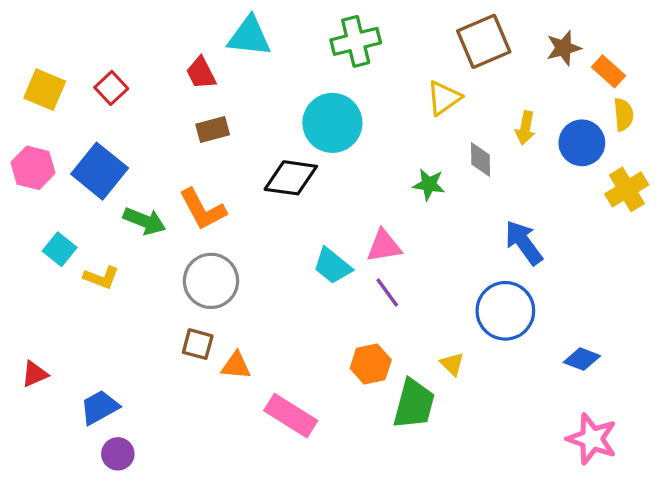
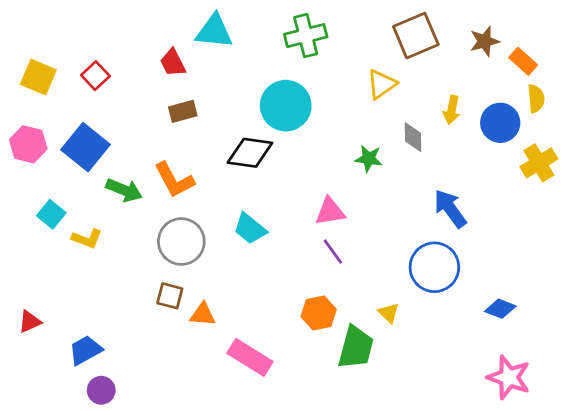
cyan trapezoid: (332, 266) -> (250, 229), moved

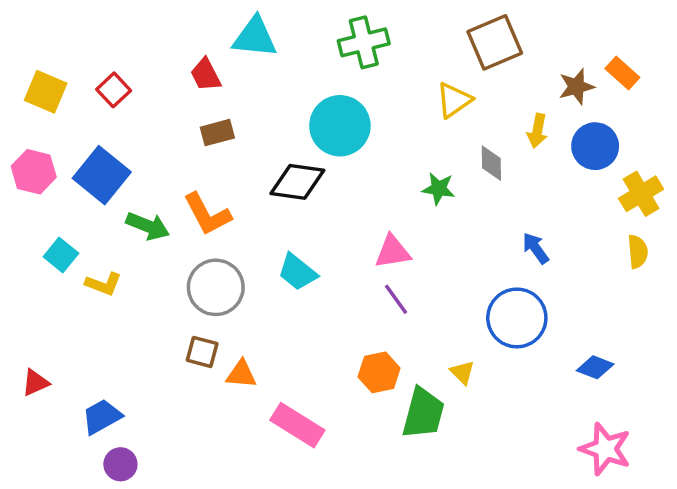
brown star: (484, 41) -> (576, 87), moved
yellow semicircle: (536, 98) -> (638, 252), moved
blue arrow: (450, 209) -> (536, 248), size x0.7

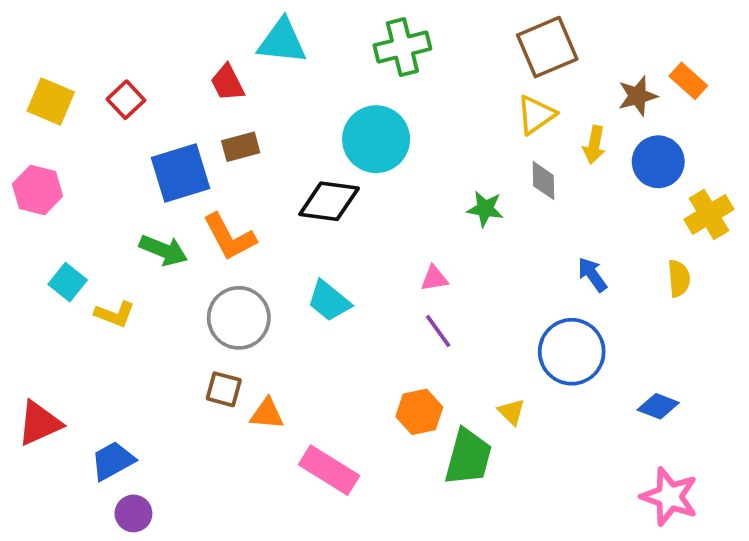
yellow triangle: (454, 100) -> (536, 115), moved
blue square: (102, 175) -> (180, 173), moved, turned 34
pink triangle: (393, 252) -> (434, 278), size x0.7
yellow semicircle: (638, 252) -> (679, 278), moved
red triangle: (35, 383) -> (39, 423), size x1.5

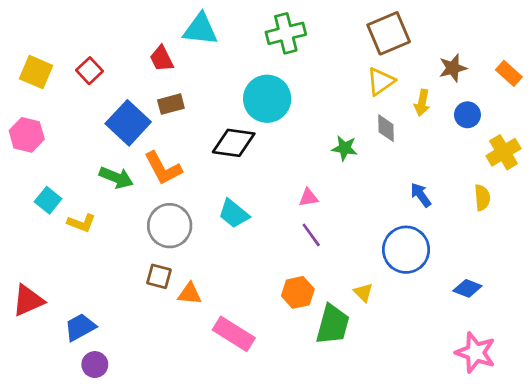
orange rectangle: (688, 81) -> (509, 73), moved
blue circle: (658, 162) -> (467, 115), size x0.7
blue square: (180, 173) -> (128, 123), turned -30

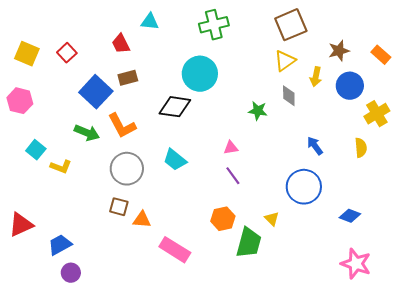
cyan triangle: (200, 29) -> (150, 22), size x0.7
blue circle: (467, 115) -> (350, 86), size x1.4

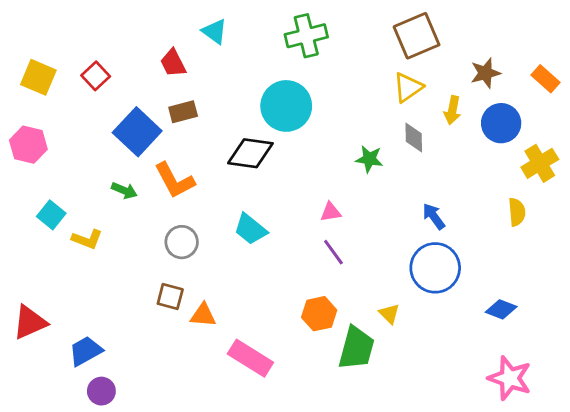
cyan triangle: (150, 22) -> (215, 31), turned 30
green arrow: (87, 133) -> (124, 190), size x0.7
blue arrow: (315, 146) -> (434, 216), moved
gray circle: (127, 169) -> (182, 242), size x0.7

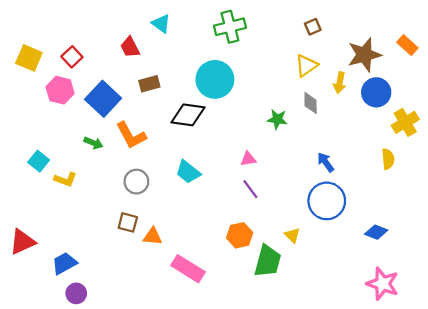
brown square: (417, 36) -> (313, 27), size x0.5
brown star: (485, 73) -> (364, 55), size x1.5
orange rectangle: (546, 79) -> (407, 45), moved
brown rectangle: (183, 112) -> (149, 84), moved
pink hexagon: (28, 145) -> (60, 90), moved

